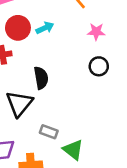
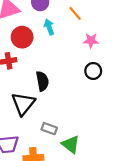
cyan arrow: (45, 28) -> (49, 27), moved, turned -84

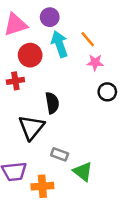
orange line: (75, 13) -> (88, 39), moved
cyan arrow: (49, 27) -> (60, 44), size x1.5
pink star: (91, 41) -> (95, 62), moved

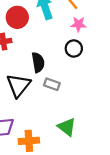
black circle: (107, 92) -> (74, 48), moved
gray rectangle: (60, 154) -> (52, 84), moved

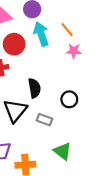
black circle: (74, 48) -> (69, 99), moved
gray rectangle: (52, 84) -> (45, 120), moved

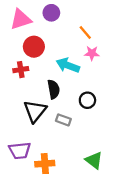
cyan arrow: (41, 34) -> (68, 65), moved, turned -50
green triangle: (63, 151) -> (94, 160), moved

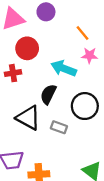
black semicircle: (54, 89) -> (48, 94), turned -144
black circle: (87, 100) -> (85, 106), size x1.5
black triangle: (35, 111) -> (28, 118), turned -40

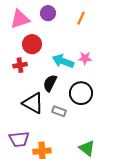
orange line: (82, 33) -> (81, 18), moved, turned 64
pink star: (90, 55) -> (85, 58), moved

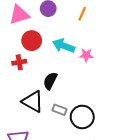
cyan arrow: (63, 61) -> (64, 46), moved
black circle: (81, 93) -> (82, 117), moved

